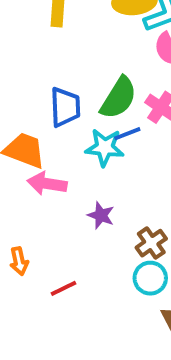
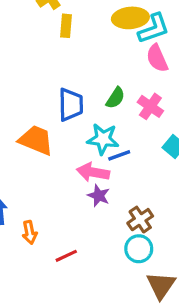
green semicircle: (119, 98) -> (115, 98), size x0.6
blue line: (127, 134) -> (119, 155), moved
pink arrow: (47, 184) -> (93, 172), moved

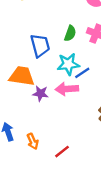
purple star: (99, 196) -> (40, 93), moved

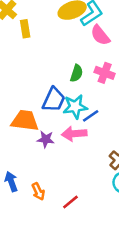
blue trapezoid: (40, 45) -> (54, 100), moved, turned 40

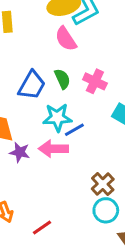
pink semicircle: (100, 35) -> (66, 39), moved
green semicircle: (77, 73) -> (62, 79), turned -48
blue trapezoid: (54, 100) -> (32, 85), moved

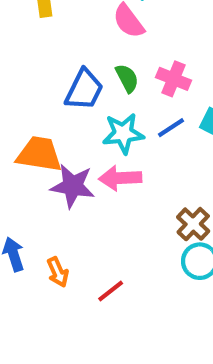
blue line: (74, 130) -> (171, 128), moved
purple star: (20, 152) -> (73, 186), size x1.5

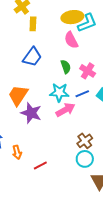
blue trapezoid: (84, 90) -> (32, 57), moved
orange trapezoid: (39, 154) -> (18, 95), turned -75
pink arrow: (120, 178) -> (65, 110), moved, turned 144

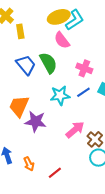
blue trapezoid: (32, 57) -> (26, 65), turned -65
green semicircle: (66, 67) -> (48, 63), moved, size x1.5
pink arrow: (65, 110) -> (75, 130), moved

